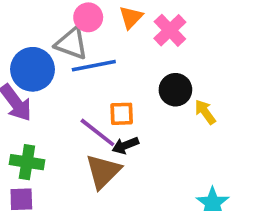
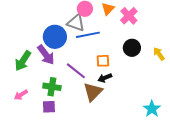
yellow arrow: (205, 112) -> (159, 54), moved
purple line: (97, 132) -> (76, 71), moved

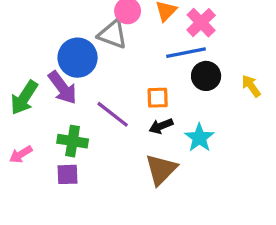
blue line: (88, 35) -> (186, 53), moved
brown triangle: (93, 92) -> (161, 169), moved
cyan star: (152, 109) -> (199, 138), moved

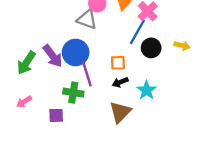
blue line: (186, 53) -> (137, 32), turned -50
blue circle: (78, 58) -> (76, 52), moved
yellow arrow: (251, 86) -> (182, 46), moved, turned 140
purple line: (113, 114) -> (87, 74), turned 35
green cross: (73, 141) -> (73, 93), moved

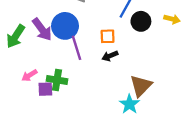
cyan star: (147, 90) -> (129, 104), moved
green cross: (73, 93) -> (57, 80), moved
pink arrow: (24, 102) -> (29, 75), moved
brown triangle: (120, 112) -> (141, 86), moved

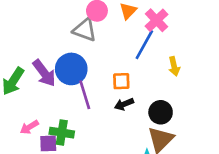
yellow arrow: (172, 19) -> (174, 66), moved, turned 63
black circle: (141, 21) -> (161, 112), moved

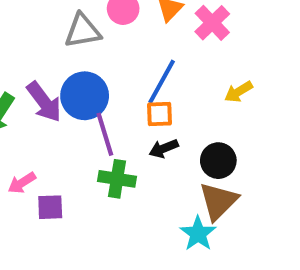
gray triangle: (85, 30) -> (83, 31), moved, turned -30
blue line: (144, 45) -> (162, 82), moved
yellow arrow: (174, 66) -> (239, 92), turned 72
green cross: (62, 133) -> (117, 179), moved

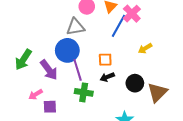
gray triangle: (83, 31) -> (75, 27), moved
blue line: (162, 82) -> (118, 26), moved
purple arrow: (44, 102) -> (49, 70), moved
brown triangle: (218, 201) -> (157, 92), moved

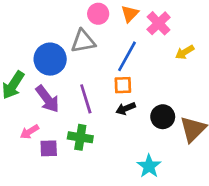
blue line: (118, 26) -> (127, 56), moved
yellow arrow: (145, 48) -> (185, 52), moved
blue circle: (67, 50) -> (50, 59), moved
green cross: (84, 92) -> (80, 137), moved

